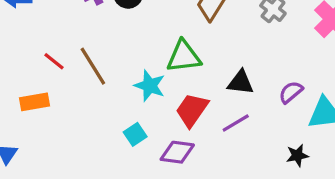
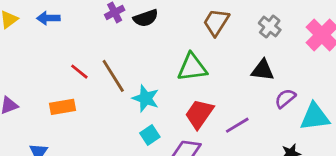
black triangle: (241, 82) -> (263, 70), moved
cyan star: (150, 86) -> (146, 98), moved

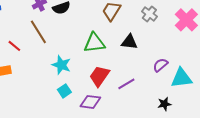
black triangle: (263, 70) -> (129, 42), moved
brown line: (113, 76) -> (38, 32), moved

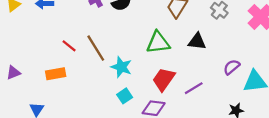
brown line: (38, 32) -> (96, 48), moved

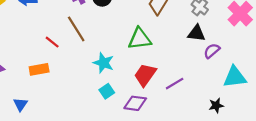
black triangle: (197, 41) -> (196, 33), moved
brown line: (96, 48) -> (76, 29), moved
purple semicircle: (232, 67) -> (212, 51), moved

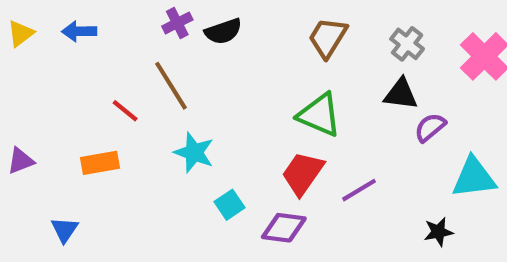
green triangle: (140, 39) -> (319, 115), moved, turned 30
cyan star: (104, 63) -> (194, 152), moved

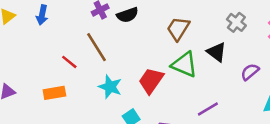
blue arrow: (79, 31) -> (42, 15), turned -78
brown trapezoid: (328, 38) -> (178, 29), moved
black triangle: (401, 94) -> (217, 52), moved, turned 30
red trapezoid: (303, 173) -> (151, 81), moved

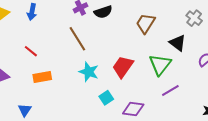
red line: (69, 62) -> (31, 51), moved
green triangle: (184, 64) -> (160, 65), moved, turned 45

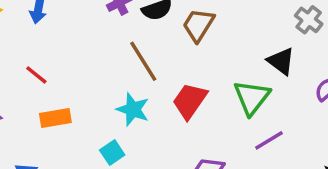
brown trapezoid: (146, 23) -> (198, 25), moved
brown line: (77, 39) -> (143, 61), moved
cyan square: (106, 98) -> (112, 152), moved

